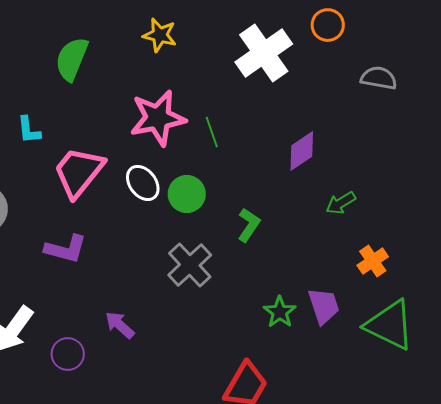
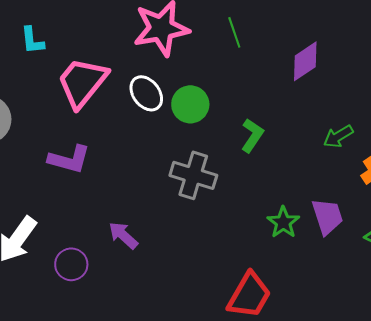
green line: (212, 132) -> (234, 32), moved
green arrow: (341, 203) -> (338, 136), moved
gray cross: (190, 265) -> (193, 175), turned -30

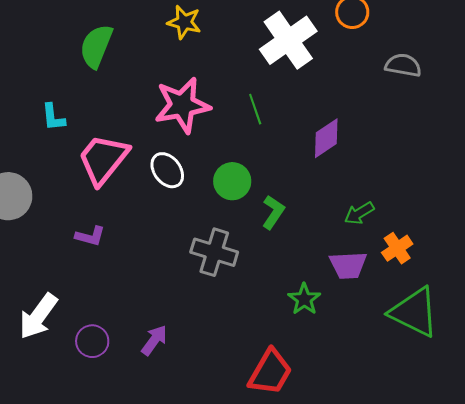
green circle: (190, 104) -> (232, 181), moved
purple L-shape: (69, 159) -> (90, 236), size x0.7
purple trapezoid: (327, 216) -> (348, 265), moved, turned 105
purple arrow: (123, 235) -> (154, 340), moved, turned 84

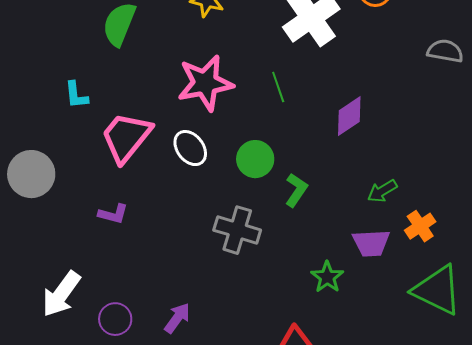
gray semicircle: (403, 65) -> (445, 51), moved

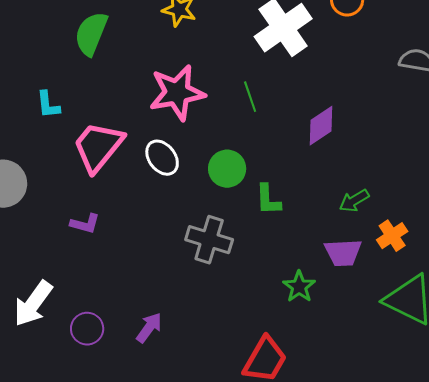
green L-shape: (296, 190) -> (268, 200), turned 144

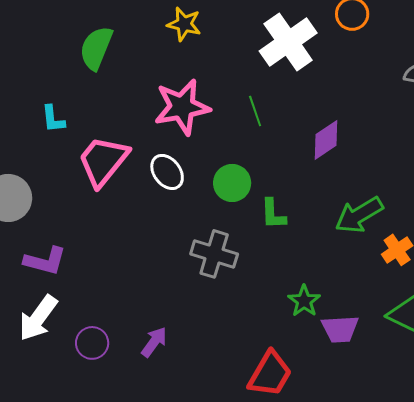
green arrow: (354, 201) -> (359, 215), size x1.6
purple L-shape: (85, 224) -> (45, 261), moved, size x1.4
purple trapezoid: (343, 253) -> (340, 329), moved

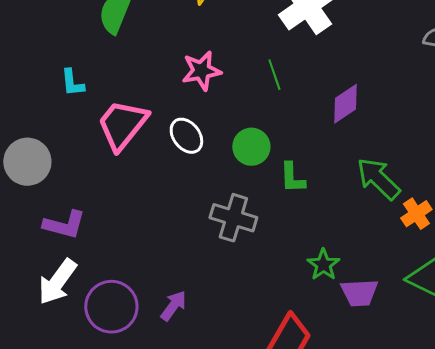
pink star: (182, 107) -> (201, 71), size x0.7
green arrow: (359, 215) -> (378, 179), turned 75
purple circle: (92, 343) -> (111, 307), size x1.6

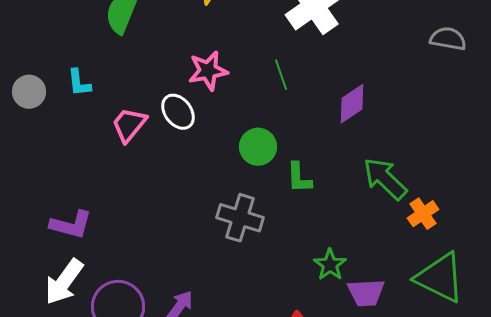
pink trapezoid: (122, 125) -> (129, 125), size x0.7
white ellipse: (186, 136) -> (178, 112), moved
gray circle: (27, 162) -> (29, 92), moved, size x0.7

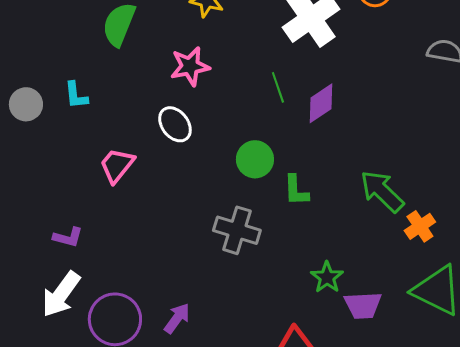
pink star: (208, 71) -> (190, 66), moved
purple diamond: (352, 104) -> (321, 103), moved
pink trapezoid: (129, 125) -> (117, 165), moved
purple L-shape: (71, 225) -> (68, 237), size x0.7

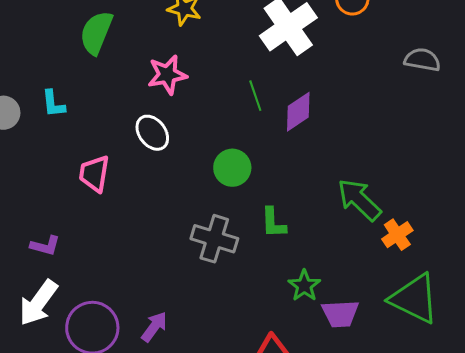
pink trapezoid: (117, 165) -> (94, 174), turned -30
green L-shape: (296, 190) -> (273, 223), moved

